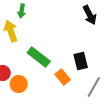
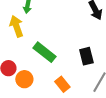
orange rectangle: (63, 77) -> (62, 84), moved

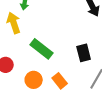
orange circle: (24, 79) -> (34, 80), moved

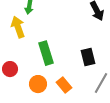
green rectangle: (42, 49) -> (46, 53), turned 35

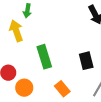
orange circle: (38, 84) -> (24, 88), moved

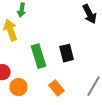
black rectangle: (86, 61) -> (67, 53), moved

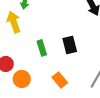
green rectangle: (39, 56) -> (42, 48), size x0.7

